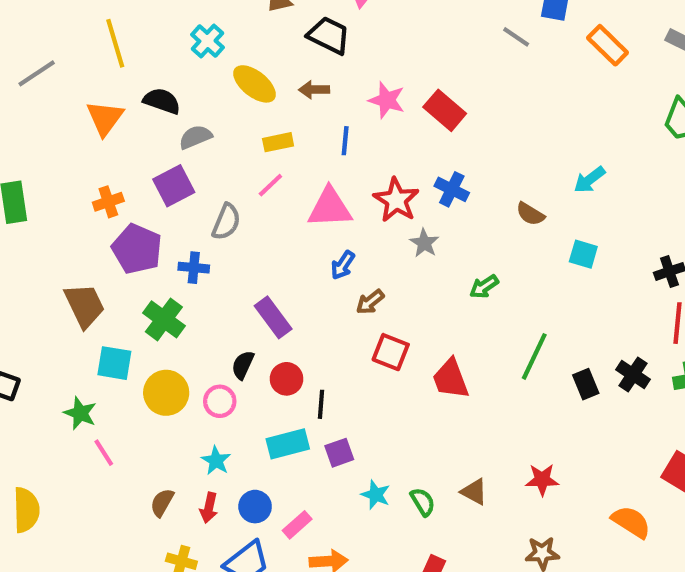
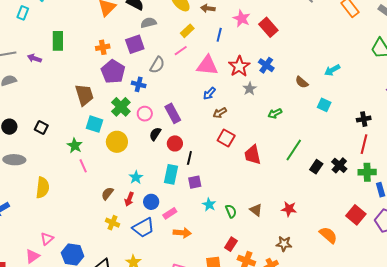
yellow rectangle: (278, 142) -> (187, 31), turned -40
black rectangle: (586, 384) -> (316, 167), turned 48
pink circle: (220, 401) -> (145, 114), moved
cyan rectangle: (288, 444) -> (171, 174), turned -72

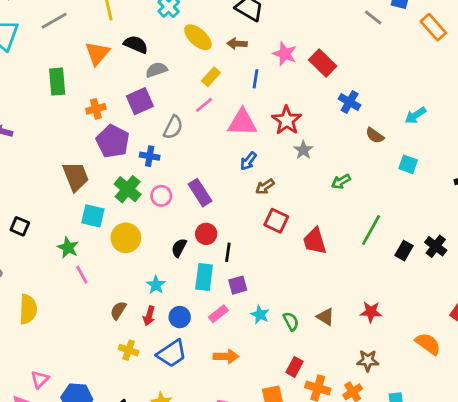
green rectangle: (58, 41) -> (57, 82), moved
blue cross: (266, 65) -> (350, 102), moved
black semicircle: (155, 134) -> (179, 248), moved
pink rectangle: (170, 213) -> (218, 314), moved

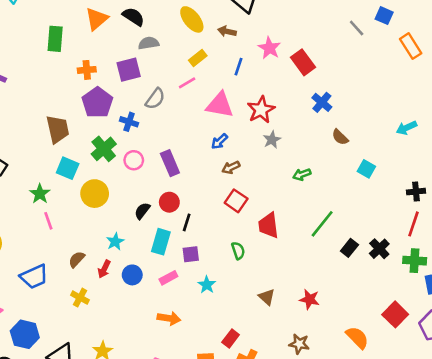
cyan arrow: (415, 115) -> (406, 128), moved
green semicircle: (291, 321) -> (238, 251), moved
blue trapezoid: (172, 354) -> (34, 277), moved

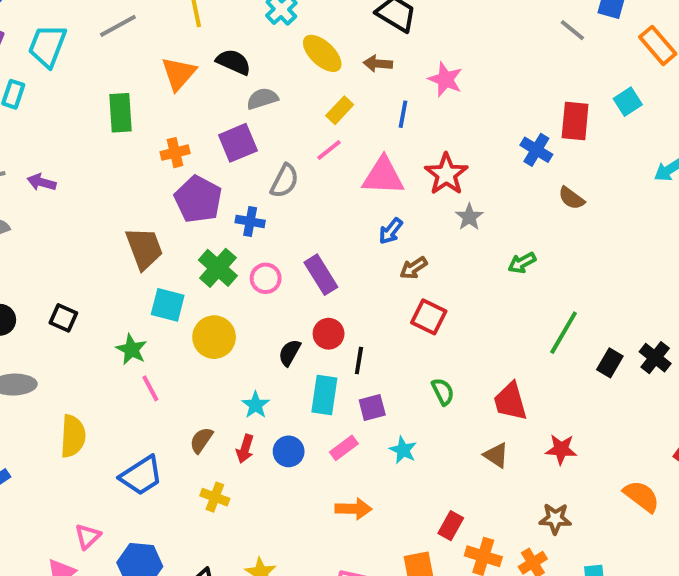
red rectangle: (303, 62) -> (575, 121), moved, turned 50
cyan square: (366, 169) -> (628, 102), moved, turned 36
red trapezoid: (268, 225) -> (510, 401), moved

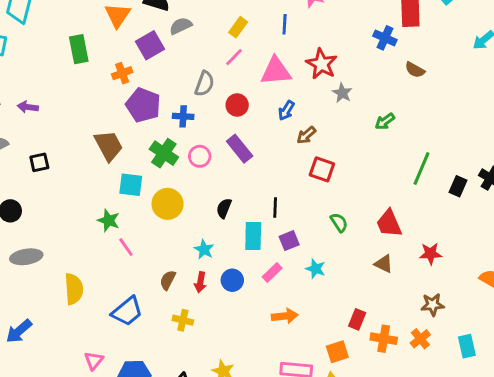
purple square: (238, 143) -> (150, 45), moved
black square: (63, 318) -> (39, 162), moved, turned -30
red circle: (329, 334) -> (237, 105), moved

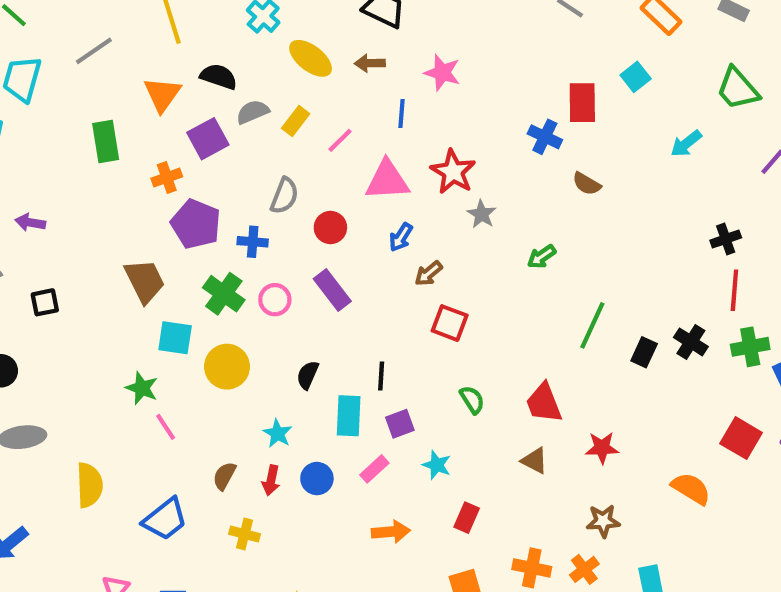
yellow rectangle: (238, 27) -> (296, 121), moved
pink line: (234, 57) -> (340, 140), moved
red rectangle: (357, 319) -> (467, 518), moved

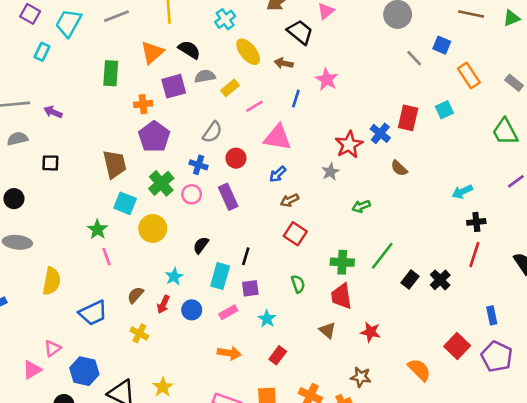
cyan arrow: (686, 144) -> (462, 192), moved
red star: (453, 172) -> (349, 145), moved
blue cross: (253, 242) -> (199, 165), moved
green cross: (750, 347) -> (342, 262), moved

